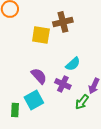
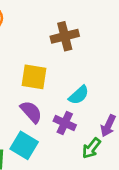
yellow square: (41, 35) -> (34, 77), moved
cyan square: (34, 100) -> (24, 145), turned -30

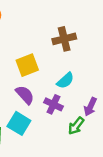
brown cross: (65, 36) -> (64, 39), moved
yellow square: (34, 77) -> (27, 65), turned -30

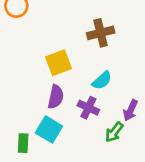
purple semicircle: (25, 95) -> (56, 97), turned 54

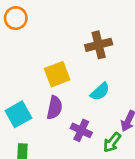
purple cross: (88, 108) -> (81, 130), moved
cyan square: (49, 129) -> (18, 114), moved, turned 30

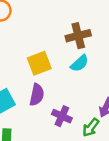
cyan semicircle: (100, 92) -> (79, 63), moved

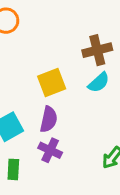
purple cross: (62, 116) -> (50, 150), moved

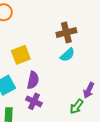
yellow square: (52, 83) -> (21, 55), moved

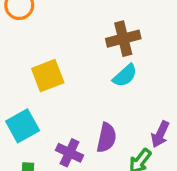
purple semicircle: (33, 80) -> (106, 138), moved

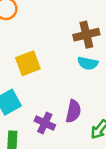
cyan semicircle: (125, 76) -> (88, 63), turned 54

